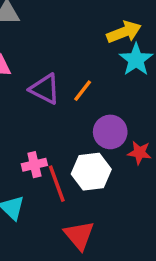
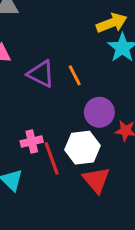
orange line: (83, 91) -> (75, 75), turned -65
red triangle: (79, 235) -> (96, 180), moved

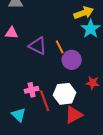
purple circle: (99, 112) -> (72, 60), moved
red triangle: (96, 180) -> (74, 115), turned 42

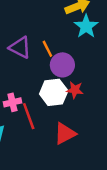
red star: (93, 83) -> (75, 90), moved
white hexagon: (65, 94) -> (54, 92), moved

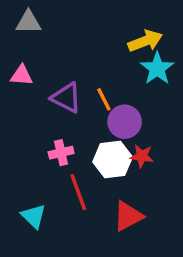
pink cross: (12, 102) -> (61, 153), moved

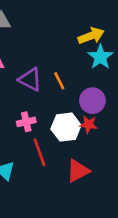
purple circle: (125, 122) -> (92, 101), moved

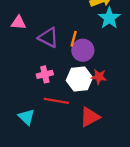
orange line: (59, 81) -> (74, 39), turned 42
purple circle: (92, 101) -> (83, 50), moved
red line: (39, 152) -> (56, 101), turned -60

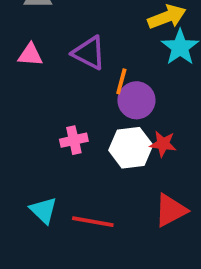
purple triangle: (48, 38) -> (89, 53), moved
red line: (56, 101) -> (93, 222), moved
red triangle: (90, 117) -> (171, 210), moved

